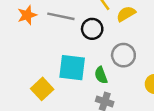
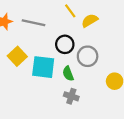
black circle: (92, 29) -> (65, 44), moved
yellow square: (42, 89) -> (17, 56), moved

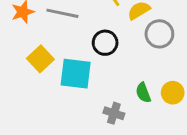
gray circle: (88, 56) -> (159, 34), moved
green semicircle: (68, 74) -> (143, 93), moved

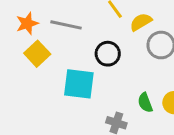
yellow square: (40, 59) -> (37, 54), moved

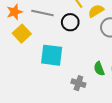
black circle: (108, 54) -> (70, 22), moved

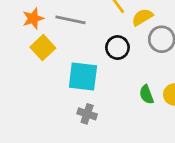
black circle: (70, 22) -> (117, 48), moved
gray cross: (78, 83) -> (87, 114), moved

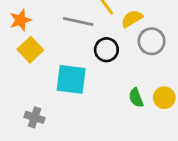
gray line: (70, 20) -> (78, 22), moved
gray cross: (87, 114) -> (35, 117), moved

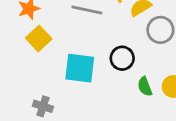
black circle: (106, 50) -> (122, 58), moved

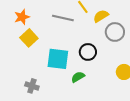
green semicircle: (145, 87) -> (78, 77), moved, turned 80

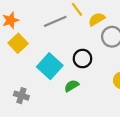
gray line: (63, 18) -> (55, 21), turned -35
cyan square: (58, 59) -> (50, 66), turned 35

